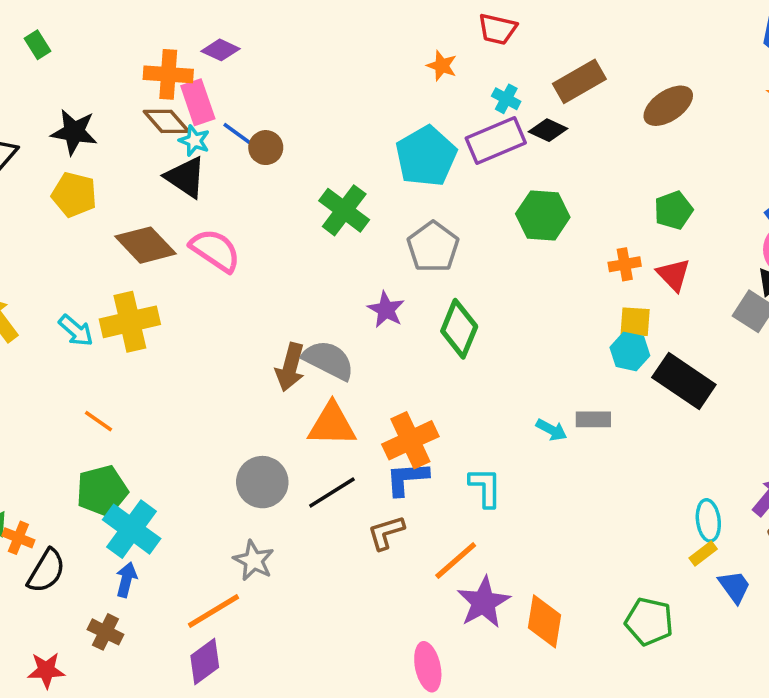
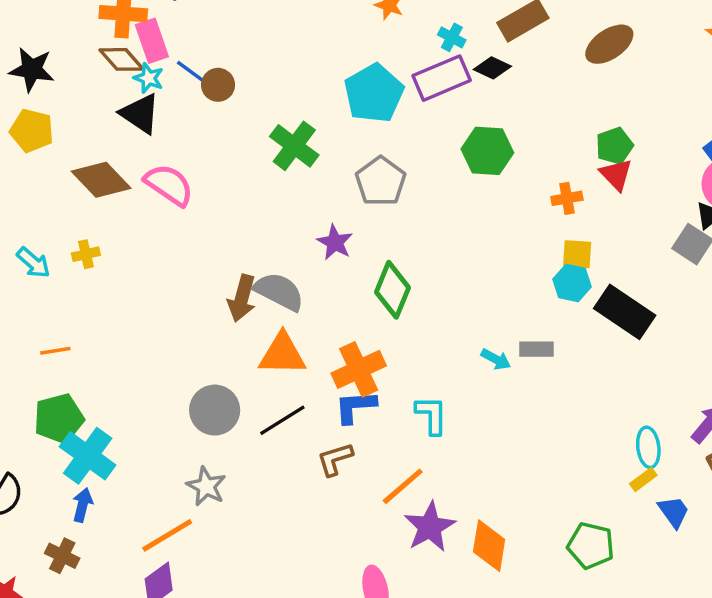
red triangle: (673, 275) -> (616, 175), moved
yellow cross: (130, 322) -> (86, 254), size x0.5
green diamond: (459, 329) -> (393, 290), moved
orange line: (99, 421) -> (55, 351), turned -44

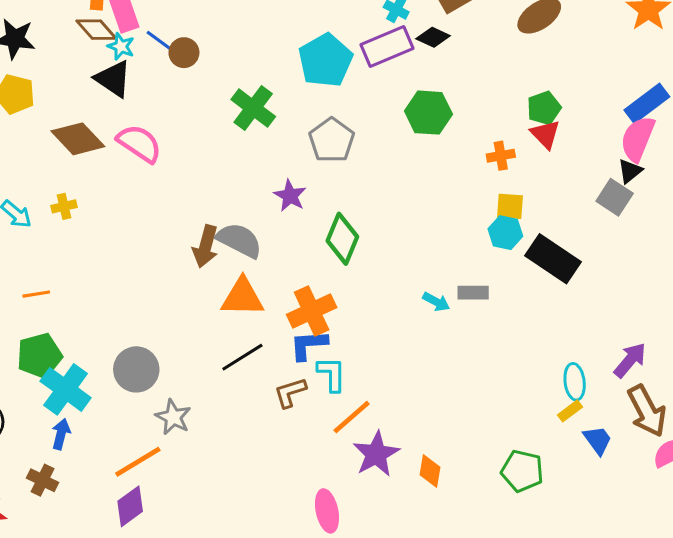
gray circle: (215, 410) -> (136, 369), moved
cyan L-shape: (431, 415) -> (332, 374), moved
orange diamond: (489, 546) -> (430, 471), size x0.7

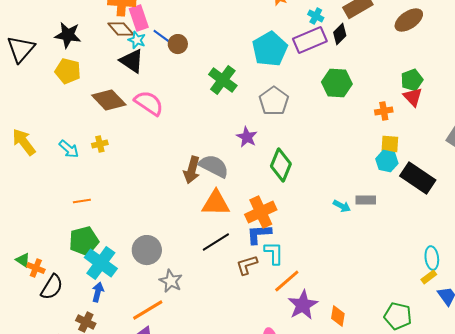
black diamond: (433, 37) -> (340, 34), turned -70

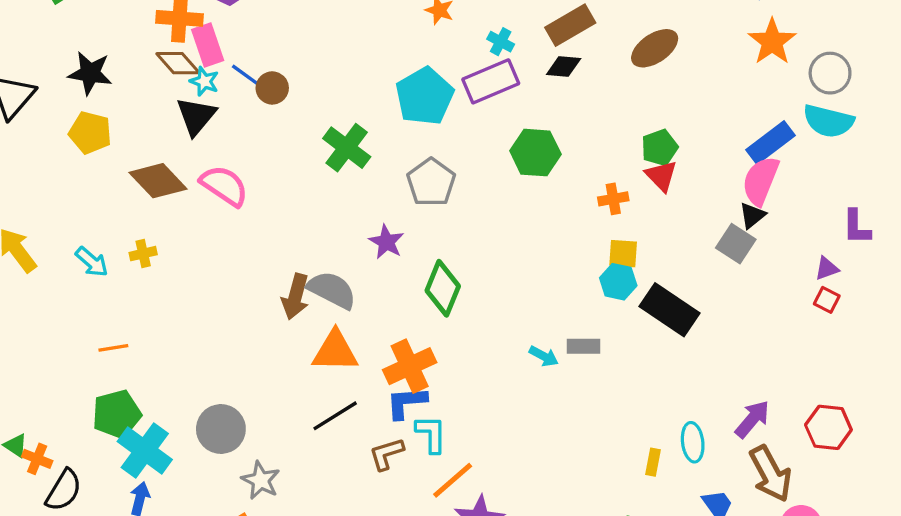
black diamond: (340, 34) -> (564, 66), moved, turned 50
black triangle: (132, 61) -> (196, 116), turned 36
yellow rectangle: (429, 277) -> (653, 462), moved, turned -42

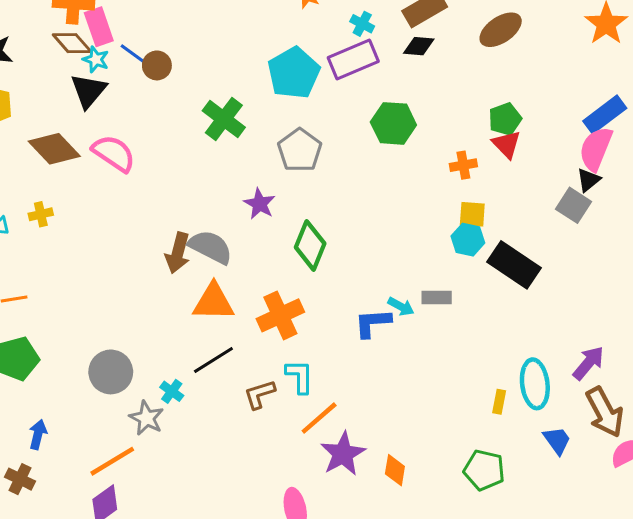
blue L-shape: (406, 403) -> (373, 323), moved
cyan ellipse: (693, 442) -> (535, 384), size x1.4
cyan cross: (145, 451) -> (172, 391), moved, size x0.5

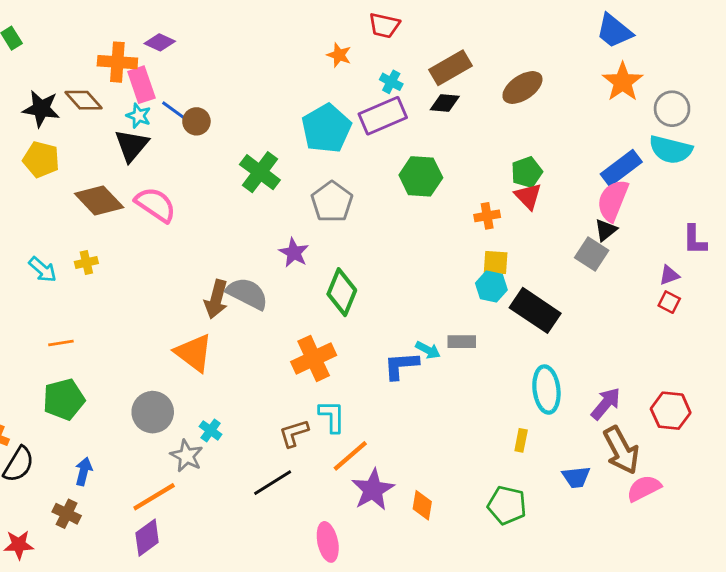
brown diamond: (72, 43) -> (84, 100), moved
orange triangle: (213, 302) -> (194, 353), moved, turned 36
black line: (213, 360) -> (273, 483), moved
cyan ellipse: (535, 384) -> (546, 390), moved
blue trapezoid: (557, 440) -> (576, 477), turned 120

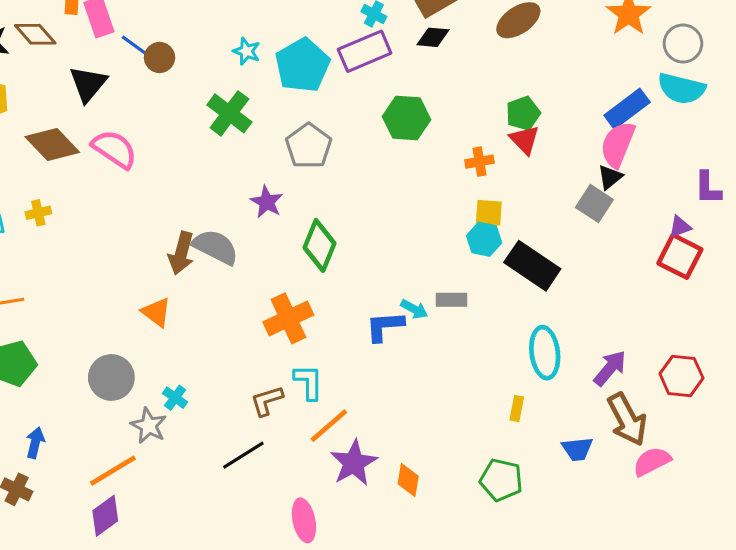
cyan star: (139, 116) -> (247, 51), moved
red square: (669, 302) -> (680, 256), size x1.8
orange triangle: (194, 353) -> (156, 312), size x0.7

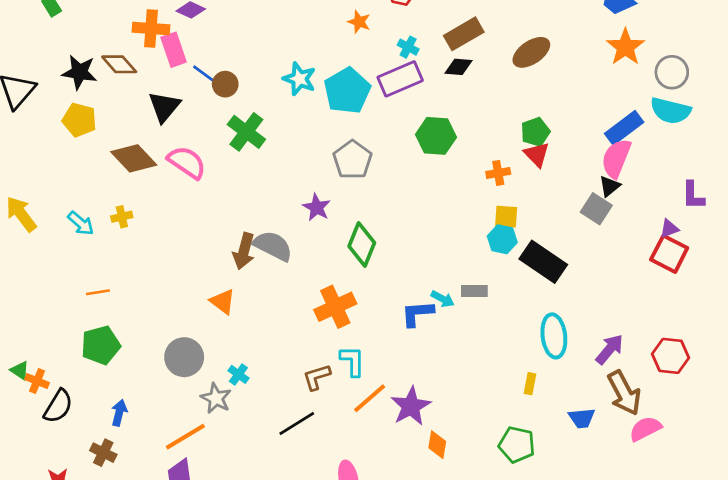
cyan star: (247, 51) -> (299, 79), size x1.4
green cross: (229, 113) -> (246, 132), moved
purple star: (354, 463) -> (411, 406), moved

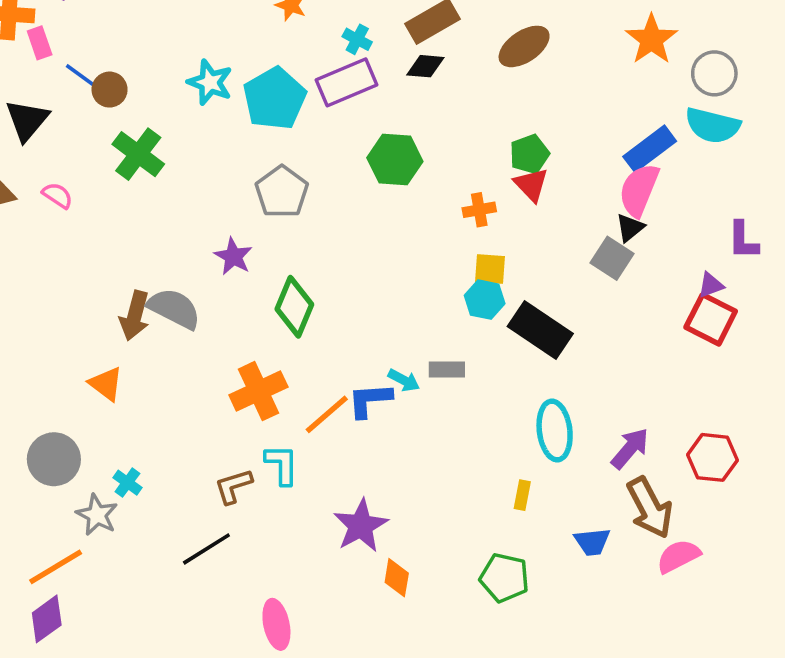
pink rectangle: (174, 50) -> (40, 43), size x0.7
pink semicircle: (187, 162) -> (57, 195), size x0.6
orange line: (370, 398) -> (327, 414), moved

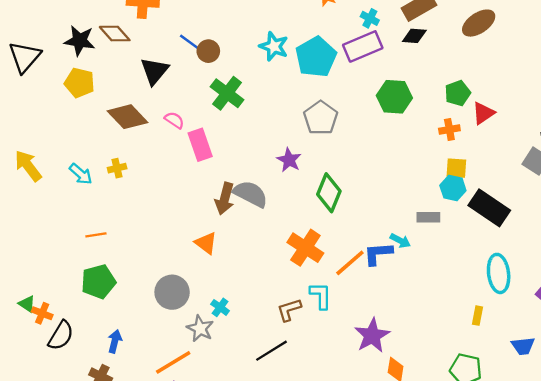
pink rectangle: (40, 43) -> (200, 145), moved, size x1.5
green pentagon: (529, 154) -> (458, 93), moved
red triangle: (531, 185) -> (483, 113), turned 40
gray rectangle: (447, 370) -> (428, 217), moved
orange cross: (258, 391) -> (305, 248), turned -32

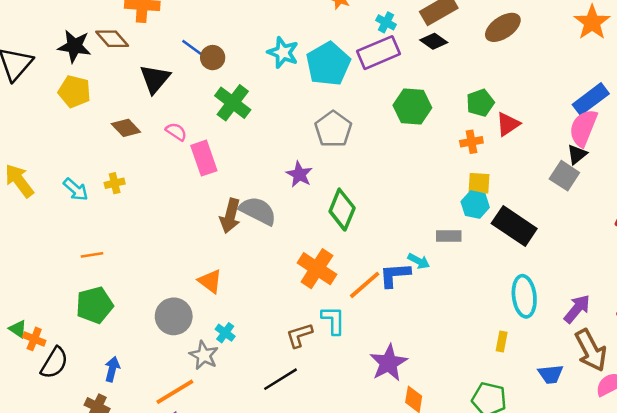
black diamond: (414, 36) -> (434, 41), turned 30
brown diamond: (128, 117) -> (126, 128), size x0.7
orange triangle: (206, 243) -> (210, 281), moved

